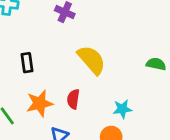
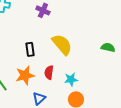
black rectangle: (27, 63) -> (30, 49), moved
cyan star: (122, 109) -> (71, 79), moved

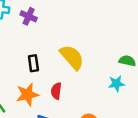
purple cross: (43, 10) -> (29, 16), moved
cyan star: (71, 79) -> (116, 84), moved

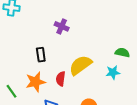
purple cross: (29, 16) -> (62, 26), moved
yellow semicircle: (72, 57) -> (80, 65), moved, turned -85

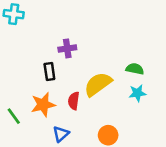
purple cross: (62, 26) -> (67, 48), moved, turned -32
green semicircle: (122, 53) -> (135, 69), moved

